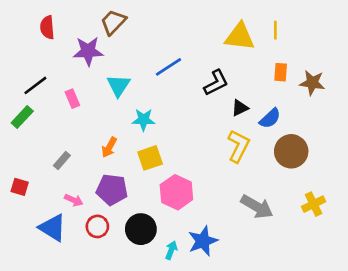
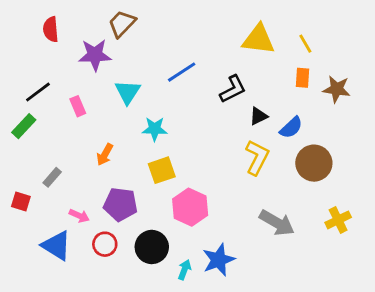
yellow line: (275, 30) -> (305, 44), moved, turned -30
orange arrow: (109, 147) -> (105, 155), moved
gray rectangle: (62, 161) -> (52, 177), moved

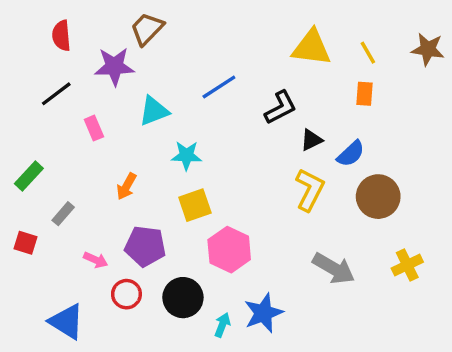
brown star: (337, 89) -> (428, 49), moved
black line: (38, 92) -> (56, 94), moved
cyan triangle: (128, 92) -> (154, 111), turned 36
green rectangle: (24, 126) -> (29, 176), moved
blue triangle: (56, 246) -> (67, 322), moved

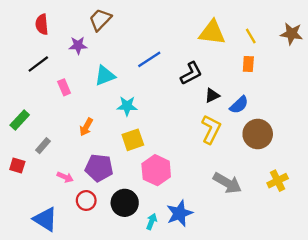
purple star: (114, 66) -> (78, 45), size x0.7

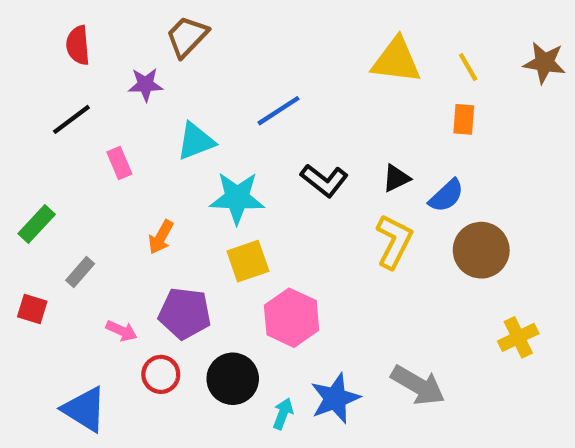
black L-shape: (191, 73) -> (324, 180), moved, turned 65
cyan star: (127, 106) -> (237, 198), size x1.4
gray arrow: (227, 183) -> (418, 385), moved

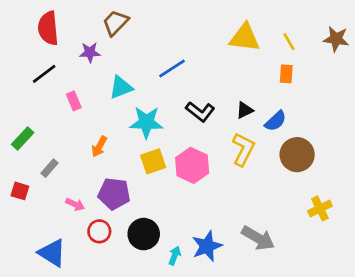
red semicircle: (78, 45) -> (48, 28), size x1.4
pink hexagon: (292, 318) -> (192, 165), moved

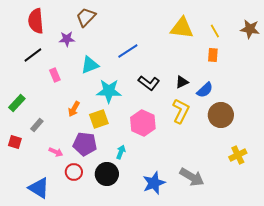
yellow square: (153, 161) -> (99, 119), moved
cyan arrow: (175, 256) -> (121, 152), moved

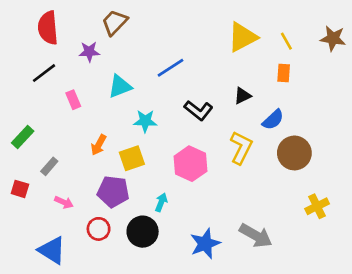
yellow triangle: (182, 28) -> (242, 37), turned -35
black triangle: (182, 82) -> (242, 96), moved
cyan star: (109, 91) -> (145, 121), size x0.7
pink arrow: (56, 152) -> (64, 202), moved

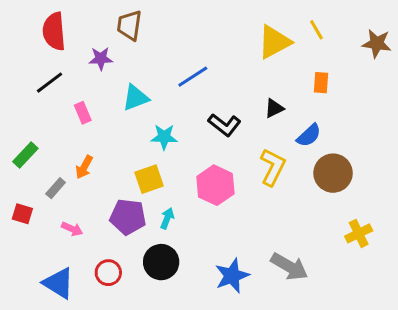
brown trapezoid: (115, 22) -> (129, 25), turned -36
yellow line: (286, 41) -> (316, 30), moved
orange arrow: (99, 145) -> (84, 167), moved
cyan arrow: (161, 202) -> (167, 218), moved
red circle: (99, 229) -> (108, 273), moved

